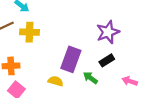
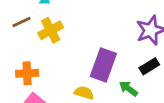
yellow cross: (29, 32) -> (51, 30), turned -30

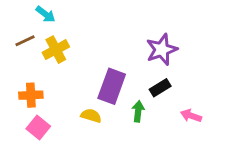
green arrow: (128, 89) -> (138, 111), turned 60

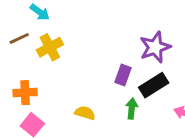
purple rectangle: (112, 86) -> (123, 75), moved, size x0.6
black rectangle: (160, 88) -> (154, 85), size x1.4

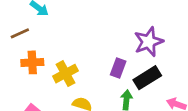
yellow cross: (50, 47) -> (66, 74), moved
orange cross: (25, 93) -> (32, 62), moved

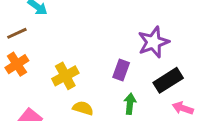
orange cross: (32, 62) -> (17, 64), moved, turned -30
black rectangle: (147, 78) -> (168, 80), moved

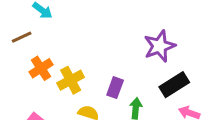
orange cross: (17, 64) -> (41, 68), moved
purple rectangle: (121, 70) -> (115, 88), moved

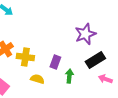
yellow cross: (71, 80) -> (25, 57), turned 36

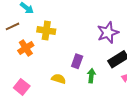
yellow cross: (25, 57) -> (46, 31), moved

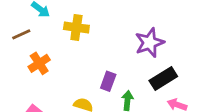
yellow cross: (46, 31) -> (76, 27), moved

